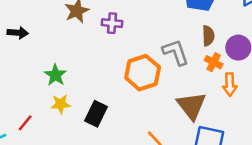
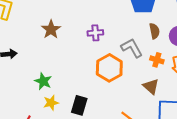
purple cross: (112, 23) -> (95, 33), moved
orange cross: (214, 62) -> (157, 60), moved
brown triangle: (191, 106) -> (151, 86), size x0.7

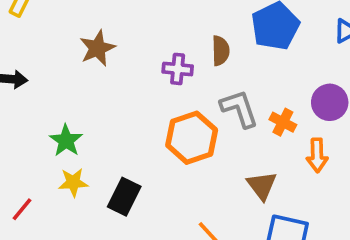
brown semicircle: (154, 31) -> (221, 51), moved
orange cross: (157, 60) -> (283, 122), moved

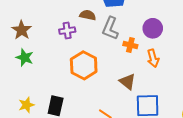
brown semicircle: (221, 51) -> (88, 15), turned -63
gray L-shape: (239, 109) -> (110, 28), moved, turned -125
green star: (66, 141) -> (25, 58), moved

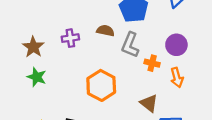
purple cross: (67, 31) -> (70, 38), moved

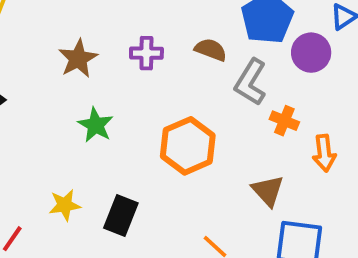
purple circle: (176, 45) -> (311, 53), moved
green star: (37, 77) -> (96, 125), moved

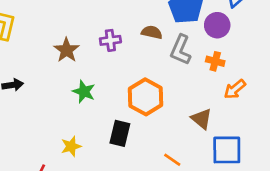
orange cross: (284, 121) -> (215, 61), moved
orange arrow: (324, 153) -> (235, 89), turned 65
black rectangle: (121, 216) -> (120, 133), moved

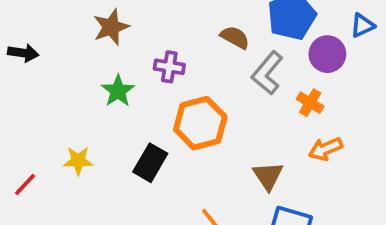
purple cross: (110, 40) -> (169, 67), moved

